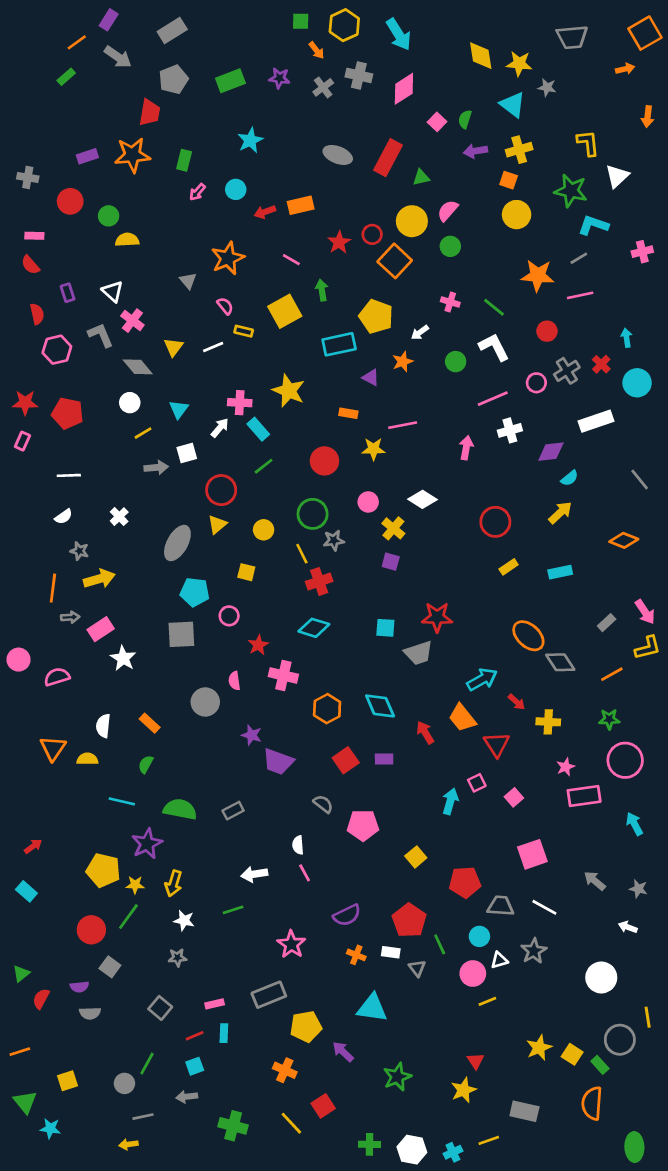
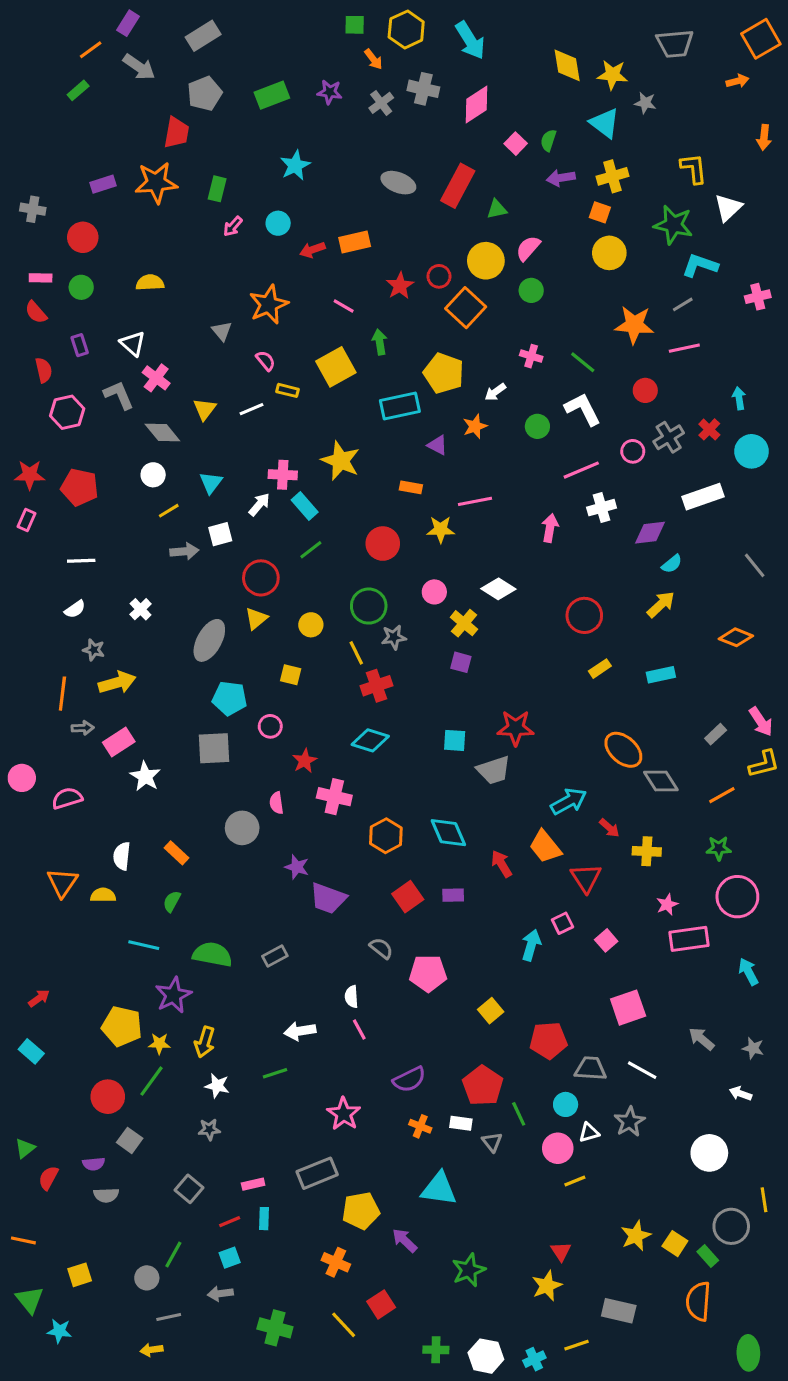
green circle: (109, 216) -> (81, 287), moved
orange line: (20, 1052) -> (23, 1240), turned 30

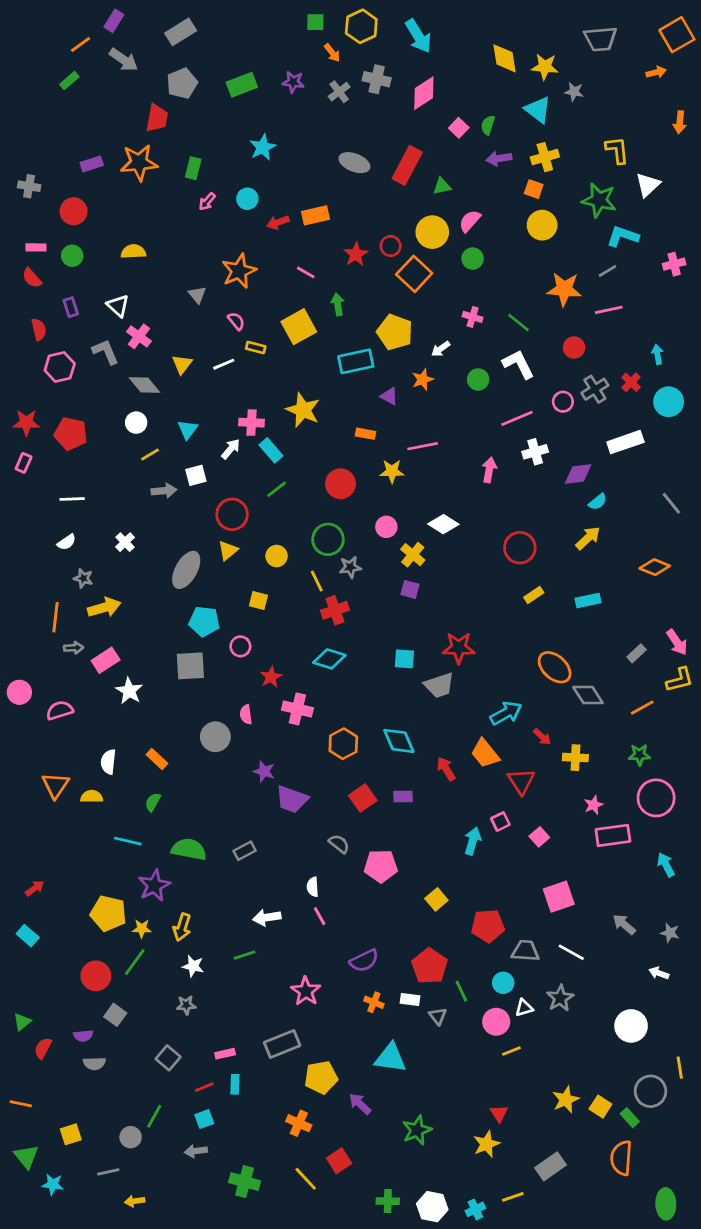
gray rectangle: (619, 1311) -> (550, 1166), turned -48
gray line: (169, 1317) -> (108, 1172), moved

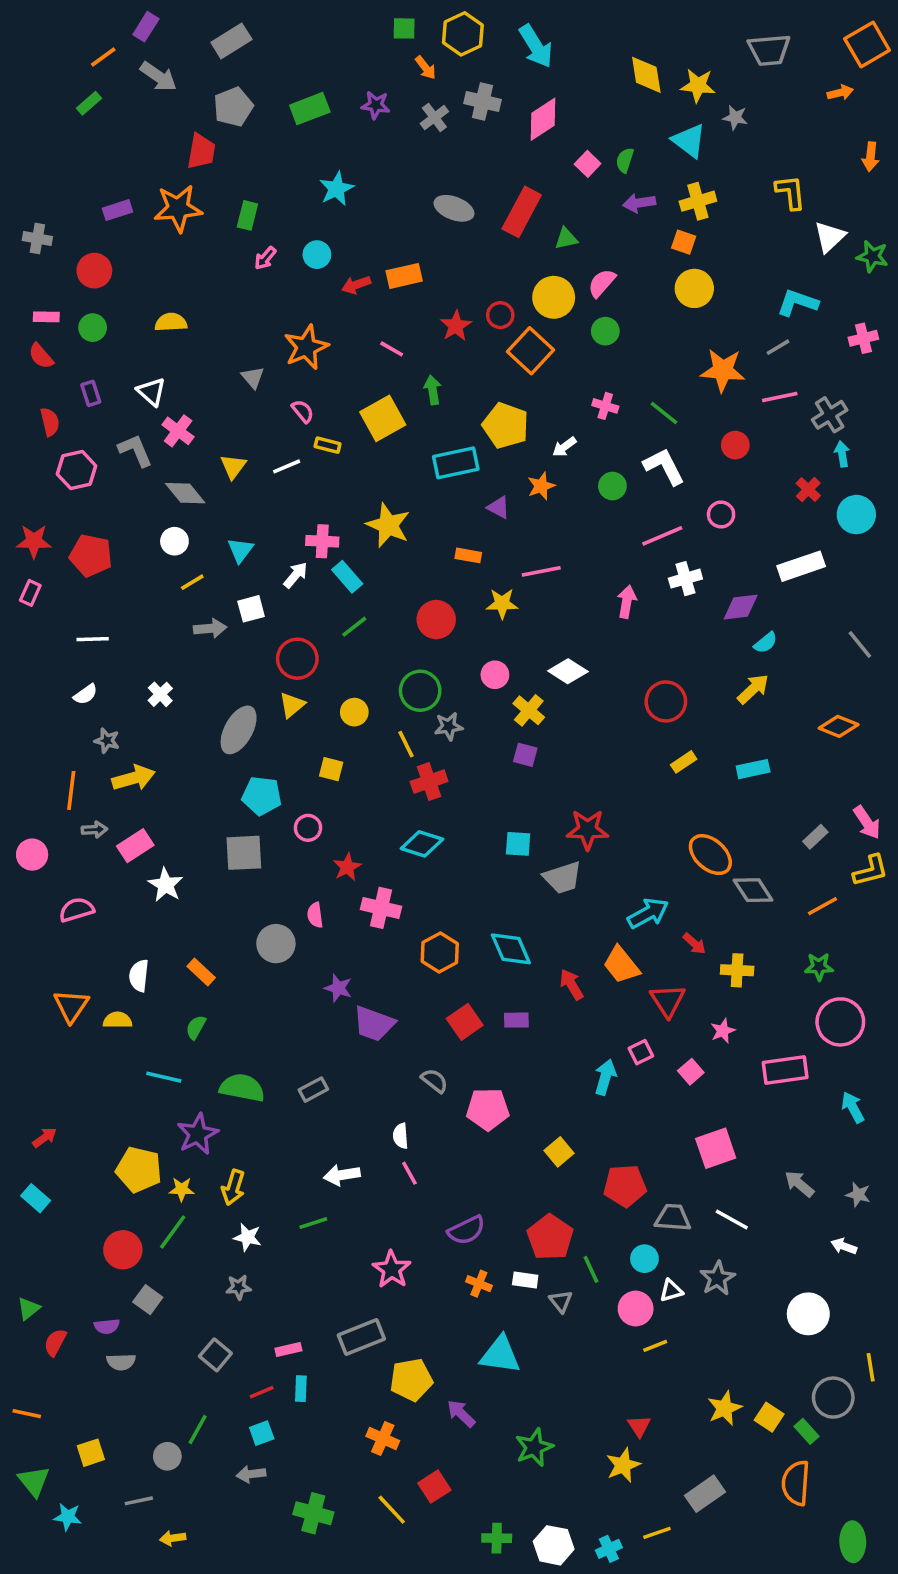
green star: (599, 200) -> (872, 256), moved, size x0.7
gray cross: (595, 389) -> (830, 415), moved
pink circle: (19, 692) -> (32, 855), moved
pink star: (594, 805) -> (723, 1031), moved

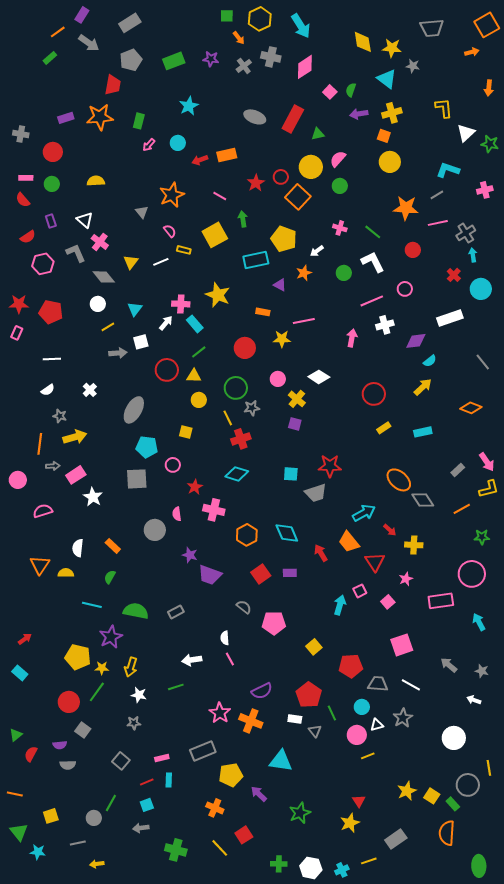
red semicircle: (50, 422) -> (28, 237), turned 70
yellow triangle: (292, 705) -> (194, 376), moved, turned 42
green star: (819, 967) -> (482, 537), moved
orange cross: (479, 1284) -> (251, 721), moved, size x1.6

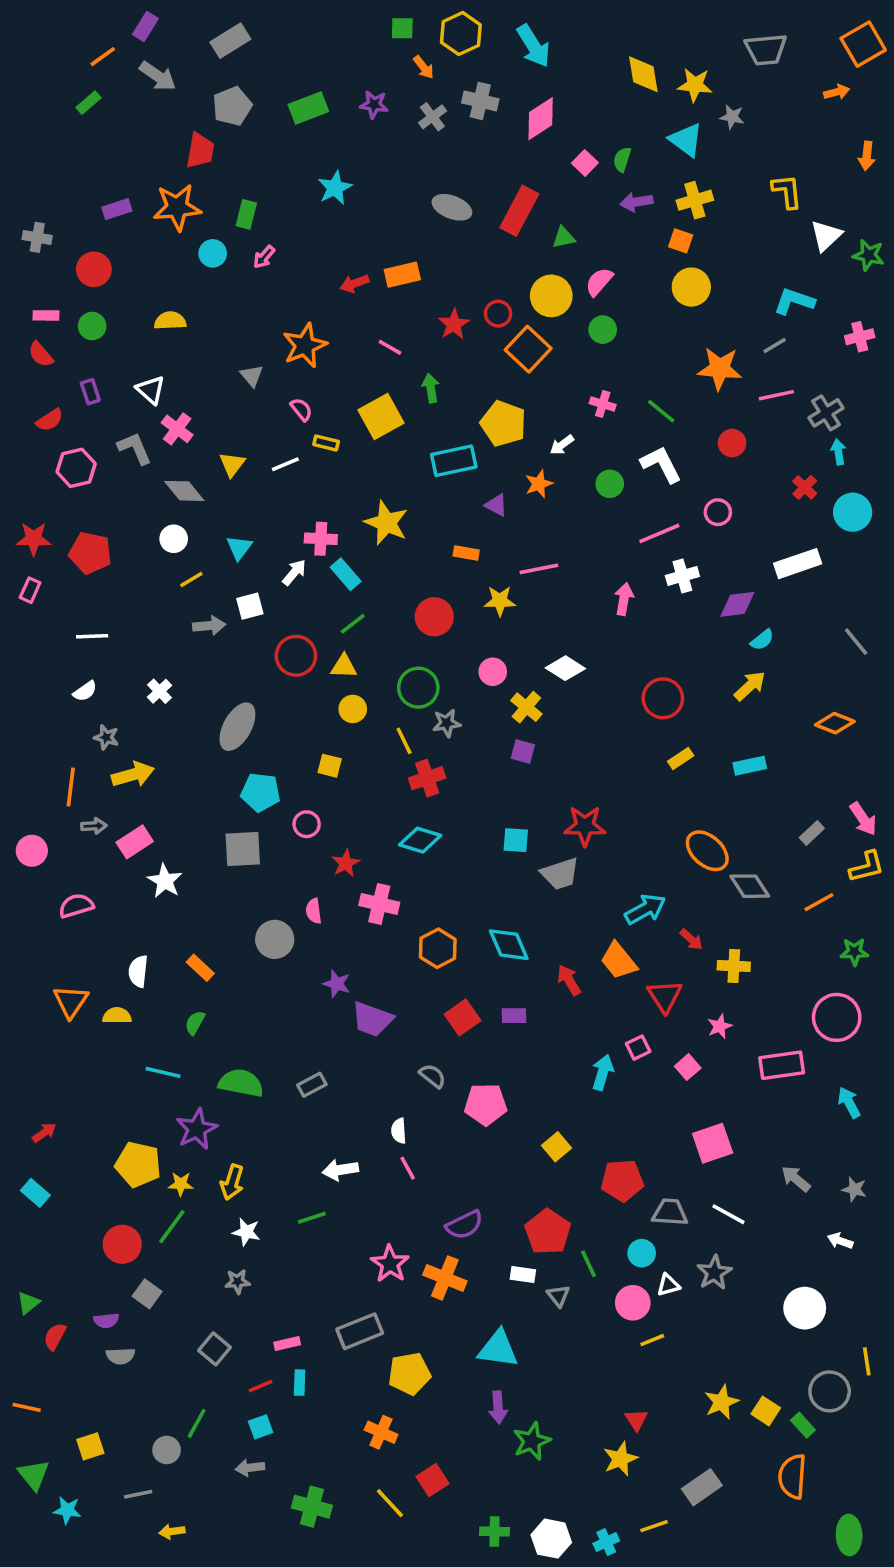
cyan circle: (178, 143) -> (213, 253), moved
purple arrow: (259, 794) -> (498, 1407), moved, turned -138

